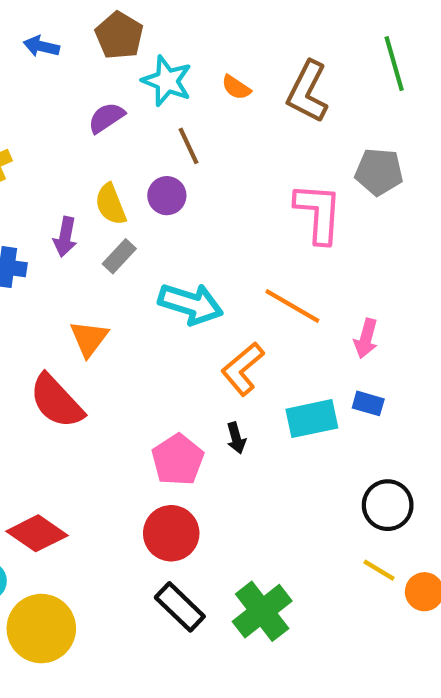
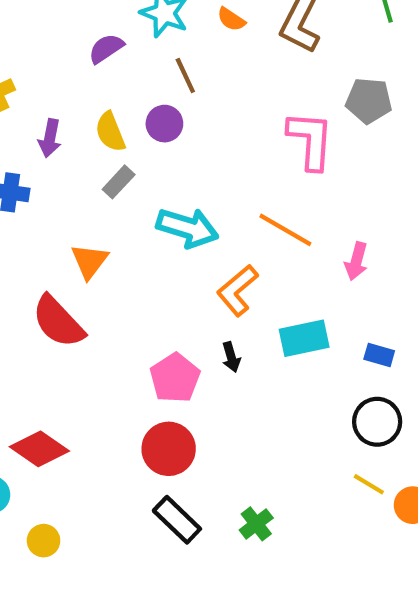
purple arrow: (65, 237) -> (50, 138), moved
blue rectangle: (368, 403) -> (379, 355), moved
green cross: (262, 611) -> (256, 524), size x0.6
yellow circle: (41, 629) -> (44, 541), size x0.5

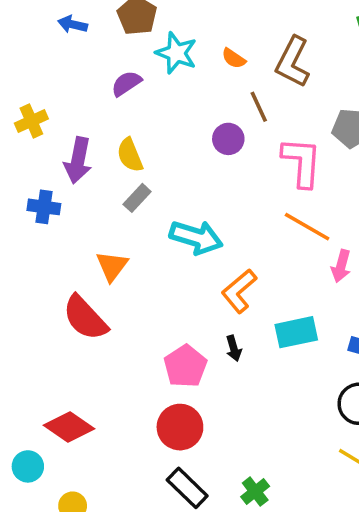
brown line: (185, 76) -> (259, 107), moved
purple circle: (164, 124) -> (228, 139), moved
purple arrow: (50, 138) -> (78, 160), size x1.4
orange line: (285, 230) -> (307, 227), moved

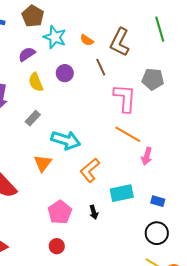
purple circle: (228, 139) -> (65, 73), moved
yellow semicircle: (130, 155) -> (36, 82), moved
orange triangle: (112, 266) -> (43, 163), moved
black arrow: (234, 348) -> (94, 212), moved
red circle: (180, 427) -> (57, 246), size x0.6

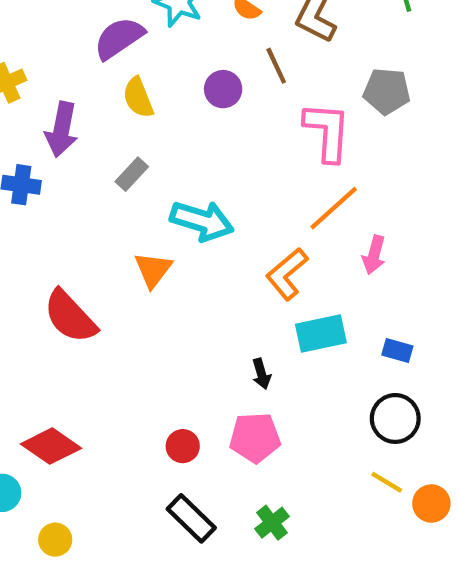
purple semicircle: (27, 54) -> (119, 38), size x1.4
purple circle: (65, 73) -> (223, 89), moved
orange line: (128, 134) -> (334, 208), turned -72
orange L-shape: (90, 170) -> (287, 274), moved
pink pentagon: (60, 212) -> (255, 438), moved, turned 30

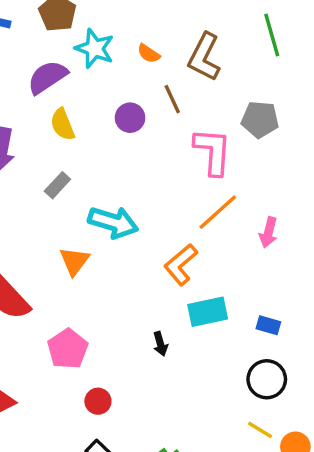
pink arrow: (374, 255) -> (268, 232), moved
pink pentagon: (255, 438) -> (68, 349), moved, turned -30

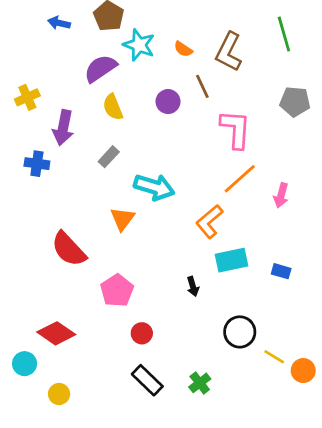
gray pentagon: (260, 119) -> (295, 102), moved
black circle: (267, 379) -> (240, 332), moved

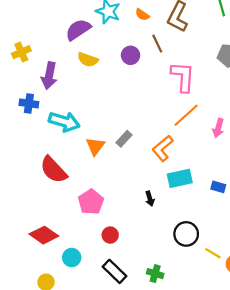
yellow semicircle: (113, 107) -> (88, 60), turned -48
gray rectangle: (109, 157) -> (124, 139), moved
cyan arrow: (154, 187) -> (64, 122), moved
cyan circle: (25, 364) -> (72, 258), moved
green cross: (200, 383) -> (155, 274), turned -35

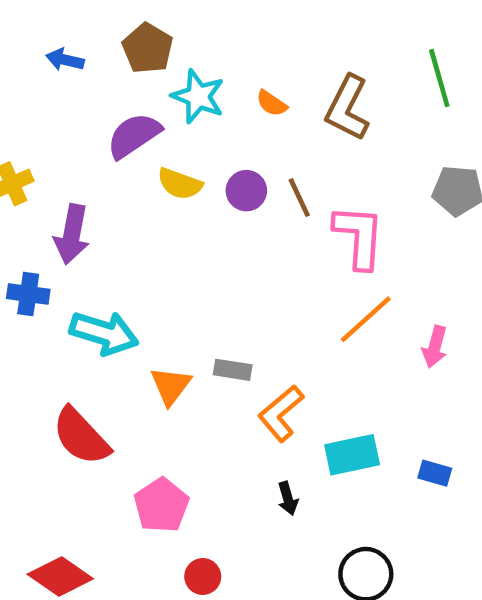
brown line: (157, 44) -> (299, 198), moved
yellow semicircle: (88, 60) -> (180, 184), moved
gray rectangle: (124, 139) -> (233, 370), turned 56
orange L-shape: (163, 148) -> (281, 413), moved

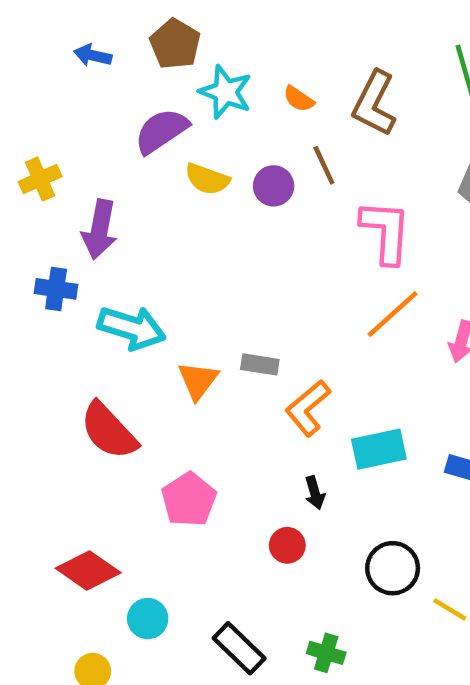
brown line: (299, 198) -> (324, 165), moved
red circle: (203, 576) -> (287, 545), moved

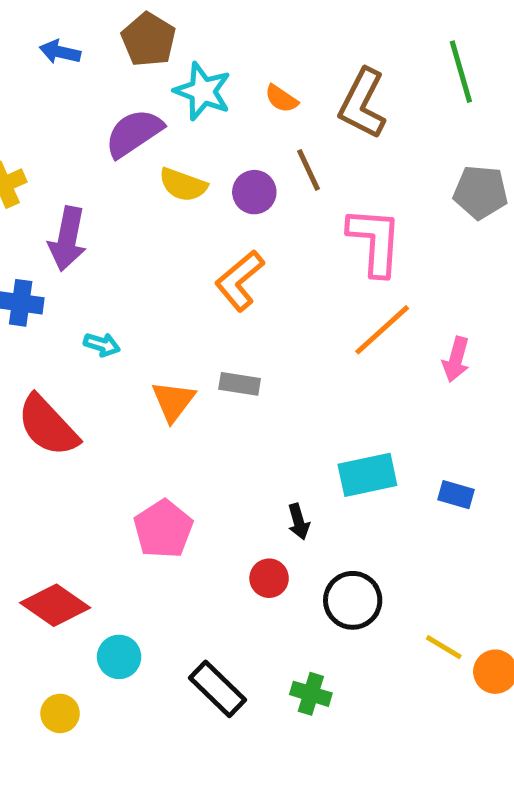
cyan arrow: (132, 328) -> (102, 345), size x0.5
orange L-shape: (308, 408) -> (240, 281), moved
red semicircle: (109, 431) -> (48, 426), moved
black circle: (393, 568) -> (353, 600), moved

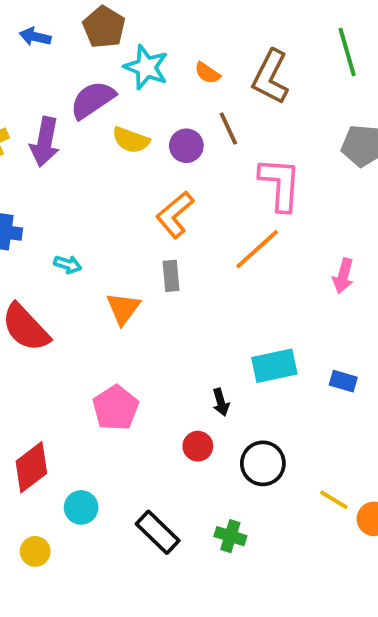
purple arrow: (67, 239) -> (45, 142), moved
orange line: (382, 330) -> (257, 249), moved
gray rectangle: (240, 384) -> (171, 276), moved, turned 76
red diamond: (55, 605) -> (31, 467), turned -72

